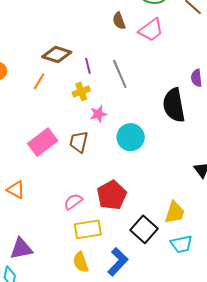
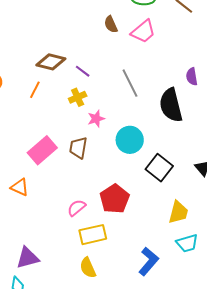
purple line: (88, 66) -> (83, 71), turned -35
gray line: (120, 74) -> (130, 83), moved
orange triangle: (16, 190) -> (20, 187), moved
black square: (144, 229) -> (159, 168), moved
blue L-shape: (118, 262) -> (149, 261), moved

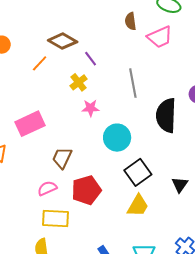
yellow cross: (78, 97) -> (79, 82), turned -30
brown trapezoid: (78, 148) -> (62, 158), moved
yellow trapezoid: (178, 212) -> (138, 206), moved

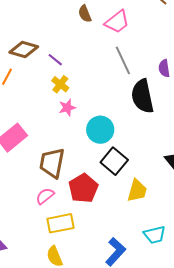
yellow cross: (79, 82) -> (60, 84), moved
gray line: (133, 83) -> (123, 60), moved
brown trapezoid: (62, 158) -> (52, 163), size x1.4
black square: (138, 172) -> (114, 161), moved

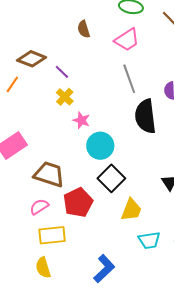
brown semicircle: (85, 14) -> (84, 29), moved
pink star: (67, 108) -> (81, 120), moved, turned 30
brown trapezoid: (52, 163) -> (49, 174), turned 92
cyan trapezoid: (155, 235) -> (149, 240), moved

